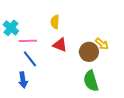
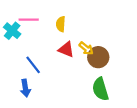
pink line: (28, 41) -> (29, 20), moved
yellow arrow: (102, 44) -> (86, 48), moved

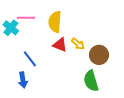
yellow semicircle: (61, 24) -> (55, 22), size x1.5
brown circle: (98, 57) -> (99, 55), moved

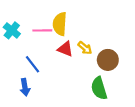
pink line: (26, 18) -> (42, 30), moved

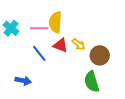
blue line: (33, 64) -> (39, 53), moved
blue arrow: (25, 87) -> (23, 81), turned -70

